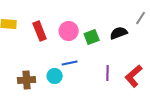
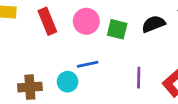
green square: (92, 37) -> (117, 29), turned 35

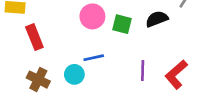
red rectangle: (47, 21) -> (34, 37), moved
brown cross: (30, 87) -> (38, 80), turned 30

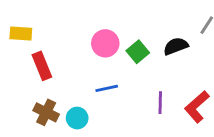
green square: (122, 24) -> (138, 52), turned 36
cyan circle: (74, 74) -> (77, 118), moved

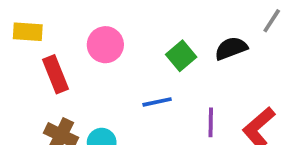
pink circle: (105, 43) -> (105, 45), moved
blue line: (107, 88) -> (157, 102), moved

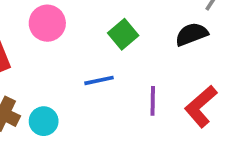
black semicircle: (231, 48) -> (192, 34), moved

